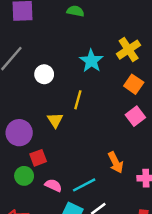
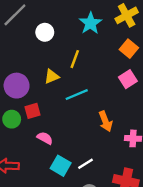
yellow triangle: (55, 120) -> (52, 77), turned 35
green circle: (24, 176) -> (12, 119), moved
cyan line: (84, 185) -> (77, 95), moved

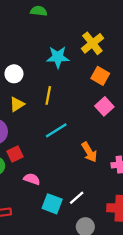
cyan star: (90, 23) -> (58, 57), turned -30
yellow triangle: (52, 77) -> (17, 104), moved

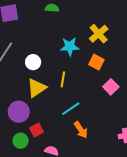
orange square: (100, 76) -> (96, 62), moved
yellow triangle: (17, 104) -> (37, 88), size x1.5
orange arrow: (89, 152) -> (81, 130), moved

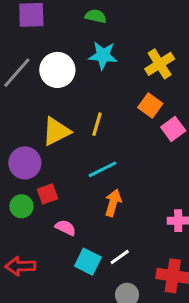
cyan star: (70, 47) -> (103, 55), moved
white circle: (33, 62) -> (57, 70), moved, size x1.5
pink square: (111, 87) -> (173, 129), moved
orange arrow: (81, 130) -> (113, 203), turned -138

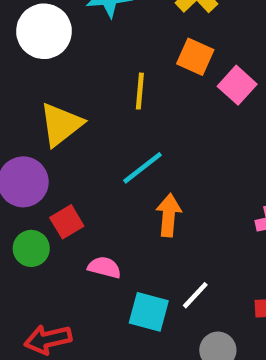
yellow line: (97, 124) -> (140, 91), moved

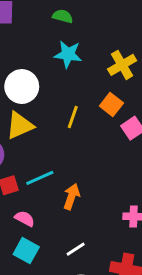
white circle: (44, 31) -> (22, 87), moved
cyan line: (143, 168) -> (40, 178), moved
cyan square: (149, 312) -> (26, 251), moved

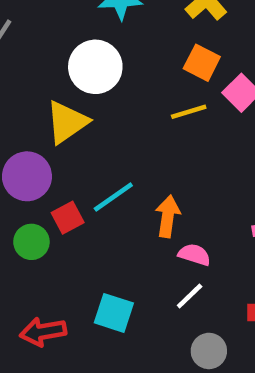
white circle: (22, 87) -> (95, 67), moved
yellow line: (73, 117) -> (189, 112), moved, turned 65
pink semicircle: (25, 219) -> (194, 255), moved

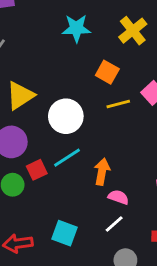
orange square: (202, 63) -> (107, 72), moved
white circle: (95, 67) -> (66, 116), moved
yellow triangle: (67, 122) -> (20, 96), moved

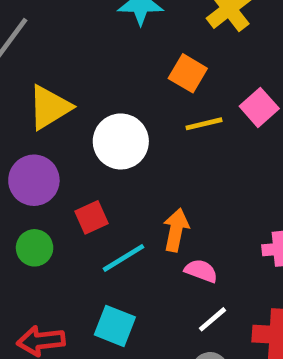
cyan line: (67, 158) -> (124, 258), moved
red square: (37, 170) -> (91, 217), moved
white line: (114, 224) -> (213, 319), moved

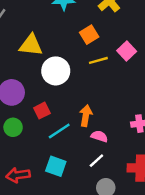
orange square: (188, 73) -> (89, 35), turned 30
yellow triangle: (49, 107) -> (31, 45), moved, turned 40
white line: (213, 319) -> (96, 161), moved

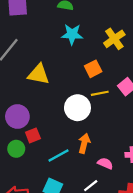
white circle: (56, 71) -> (77, 108), moved
red square: (42, 111) -> (33, 135), moved
pink semicircle: (99, 136) -> (105, 163), moved

